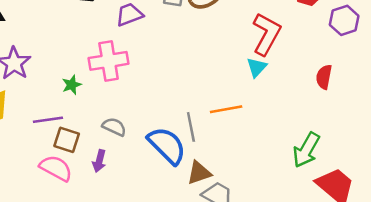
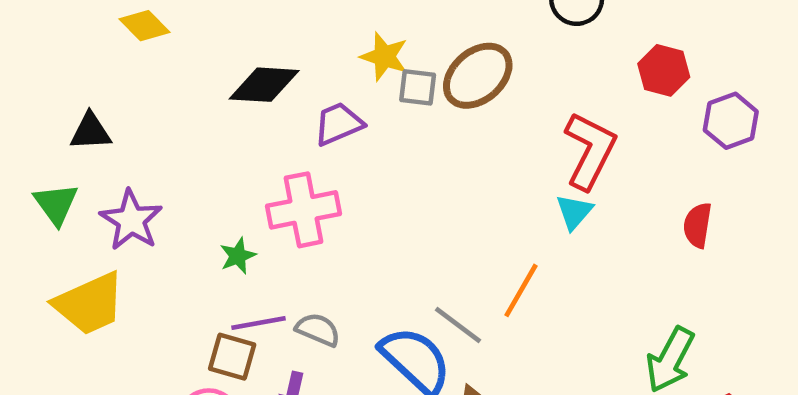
orange line: (226, 109) -> (521, 290), turned -48
purple line: (48, 120) -> (259, 323), moved
gray line: (191, 127) -> (458, 325), turned -40

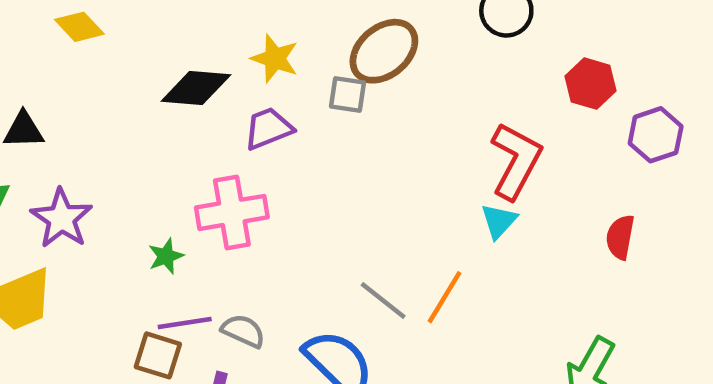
yellow star: (384, 57) -> (275, 59), moved
brown ellipse: (478, 76) -> (384, 51), moved
gray line: (458, 325) -> (383, 300), moved

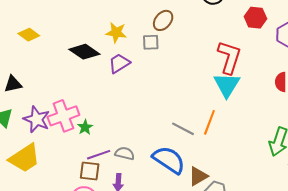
brown ellipse: (384, 51) -> (163, 20), size x0.7
black diamond: (196, 88) -> (84, 52), turned 40
pink cross: (232, 212) -> (63, 116), moved
cyan triangle: (499, 221) -> (227, 85), size x1.6

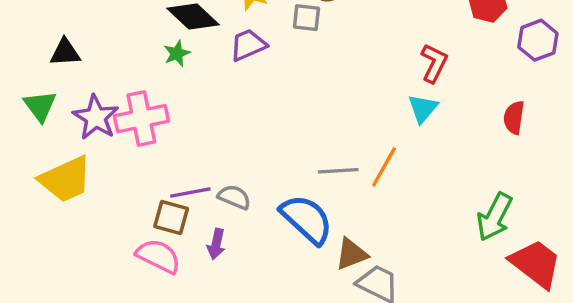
red L-shape: (229, 57) -> (434, 63), size x0.7
cyan triangle: (227, 85) -> (423, 108), size x0.7
green star: (85, 127) -> (177, 53), moved
gray line: (183, 129) -> (338, 171), turned -40

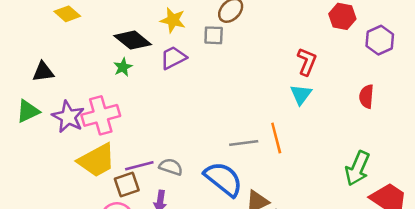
green triangle: (40, 106) -> (28, 111), turned 45
orange line: (384, 167) -> (276, 138), turned -40
yellow trapezoid: (65, 179) -> (97, 160), moved
brown square: (171, 217) -> (127, 184), turned -30

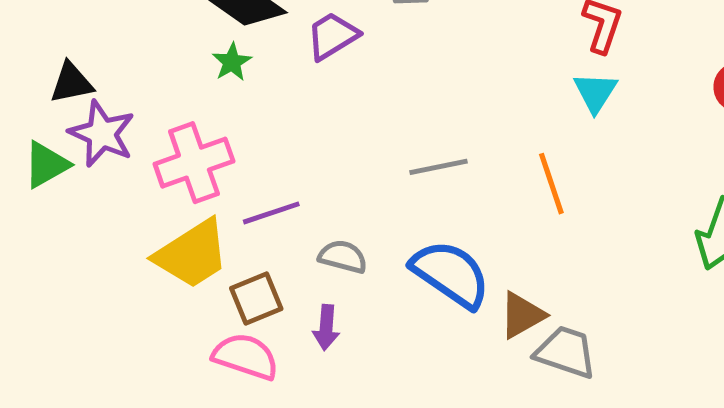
purple star: (68, 117) -> (102, 134), moved
gray line: (244, 143) -> (439, 167), moved
purple line: (139, 166) -> (271, 213), moved

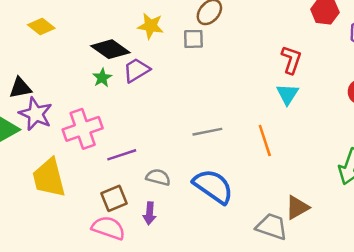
purple trapezoid: (332, 36) -> (137, 70), moved
yellow trapezoid: (192, 254) -> (49, 178), moved, turned 108
brown triangle: (522, 315) -> (297, 207), moved

